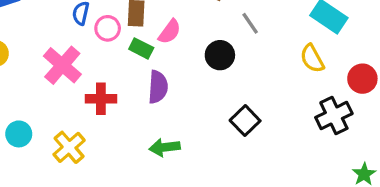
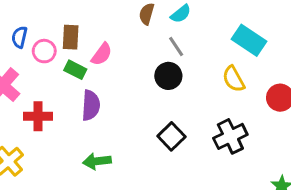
black circle: (220, 55) -> (168, 76), moved
black cross: (334, 115) -> (230, 136), moved

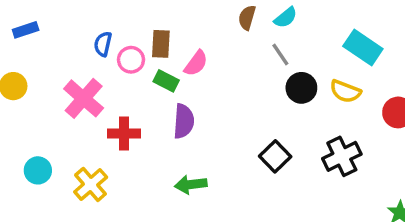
black circle: (168, 76) -> (301, 88), moved
yellow semicircle: (234, 79) -> (345, 91), turned -40

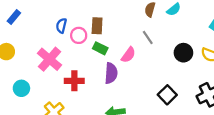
blue rectangle: (26, 30) -> (14, 17), turned -32
gray line: (280, 54) -> (148, 38), moved
pink semicircle: (196, 63) -> (128, 55), moved
cyan circle: (38, 170) -> (21, 88), moved

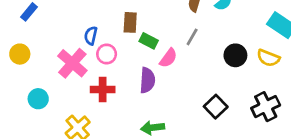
blue semicircle: (61, 26) -> (91, 36), moved
pink circle: (79, 35) -> (107, 54), moved
gray line: (148, 38) -> (192, 37), turned 64
green rectangle: (100, 48) -> (149, 41), moved

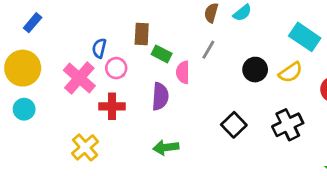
yellow circle: (20, 54) -> (23, 68), size x1.6
pink semicircle: (168, 58) -> (183, 72), turned 144
yellow semicircle: (268, 58) -> (291, 72), turned -55
cyan circle: (38, 99) -> (24, 109), moved

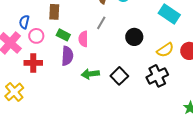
green rectangle: (162, 54) -> (63, 35), moved
yellow semicircle: (291, 72) -> (165, 50), moved
green arrow: (166, 147) -> (90, 74), moved

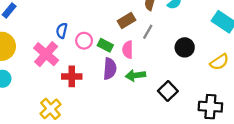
brown rectangle: (54, 12) -> (127, 21), moved, turned 56
pink circle: (36, 36) -> (84, 41), moved
green arrow: (90, 74) -> (135, 75), moved
black cross: (157, 76) -> (210, 107), moved, turned 30

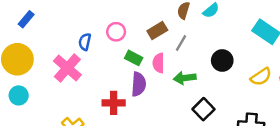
pink circle: (84, 41) -> (116, 32), moved
green arrow: (135, 75) -> (185, 78), moved
red cross: (72, 76) -> (114, 103), moved

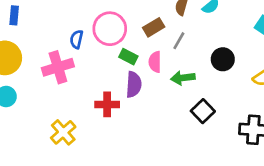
blue rectangle: (26, 19) -> (14, 15), turned -35
pink circle: (116, 32) -> (110, 29), size x1.6
pink cross: (67, 68) -> (58, 67), turned 32

